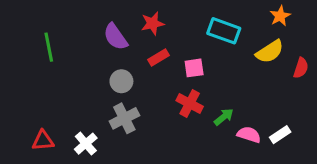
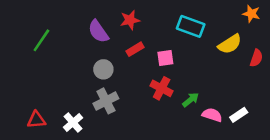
orange star: (280, 16) -> (251, 14), moved, turned -30
green line: (49, 47) -> (41, 40), turned 45

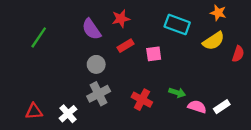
orange star: (251, 14) -> (218, 13), moved
red cross: (162, 88) -> (142, 100), moved
green arrow: (191, 100) -> (177, 93), turned 56

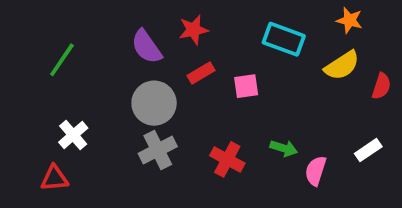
gray circle: (96, 64) -> (154, 103), size x1.5
pink semicircle: (197, 107) -> (316, 171), turned -90
white rectangle: (222, 107) -> (368, 150), moved
white cross: (68, 114) -> (73, 135), moved

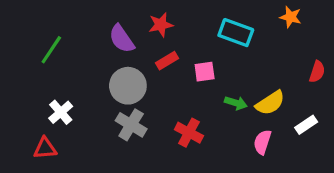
yellow semicircle: (342, 65) -> (270, 103), moved
green arrow: (284, 148) -> (236, 103), moved
gray cross: (158, 150) -> (131, 125), turned -32

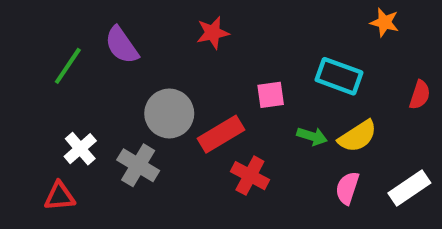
cyan rectangle: (236, 33) -> (339, 76), moved
purple semicircle: (122, 39) -> (122, 45), moved
red rectangle: (167, 61) -> (221, 134), moved, size x1.5
gray cross: (131, 125) -> (138, 165), moved
white rectangle: (306, 125) -> (409, 188), moved, size x1.4

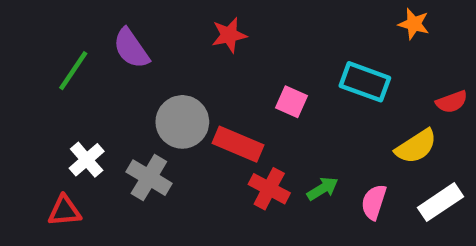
pink square: (271, 95) -> (291, 102), turned 32
red semicircle: (420, 95) -> (452, 102), turned 52
red rectangle: (221, 134) -> (238, 144), turned 54
green arrow: (312, 136) -> (323, 189), moved, turned -48
yellow semicircle: (358, 136) -> (416, 146), moved

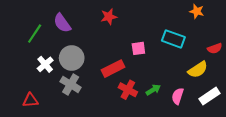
pink square: (291, 102) -> (138, 48), turned -32
gray circle: (182, 122) -> (72, 58), moved
red rectangle: (238, 144) -> (113, 69), turned -50
white cross: (87, 160) -> (45, 64), moved

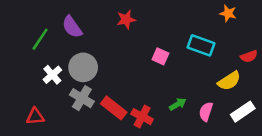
pink square: (138, 48) -> (160, 56), turned 32
red rectangle: (113, 69) -> (114, 108), moved, turned 65
red cross: (128, 90) -> (142, 117), moved

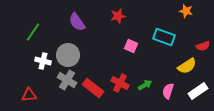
red star: (126, 19) -> (118, 16), moved
purple semicircle: (72, 27) -> (77, 22), moved
white cross: (52, 75) -> (43, 61), turned -35
red cross: (142, 117) -> (120, 83), moved

